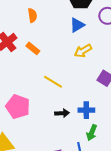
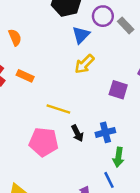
blue triangle: (77, 25) -> (81, 35), moved
pink pentagon: (18, 107) -> (44, 142), moved
black arrow: (62, 113) -> (77, 133), moved, turned 80

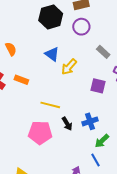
gray rectangle: (126, 25) -> (103, 52), moved
blue triangle: (81, 35) -> (52, 54), moved, turned -35
green arrow: (118, 157) -> (102, 141), turned 42

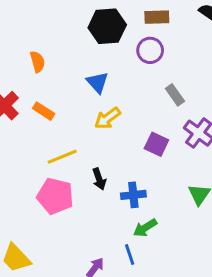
yellow arrow: (69, 67) -> (108, 118), moved
yellow line: (50, 105) -> (62, 157), moved, turned -48
black arrow: (67, 124) -> (99, 179), moved

